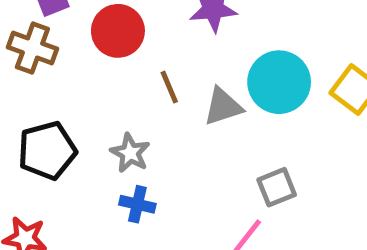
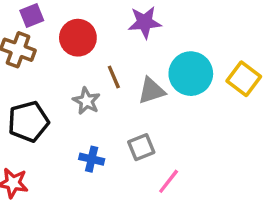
gray star: (130, 153) -> (86, 101), moved
gray square: (277, 187) -> (141, 147), moved

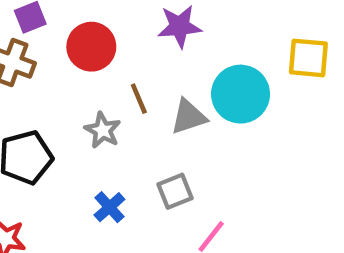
yellow square: (244, 79) -> (308, 58), moved, turned -32
blue cross: (92, 159) -> (109, 207), turned 35

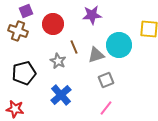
gray square: (175, 191) -> (106, 80), moved
blue cross: (109, 207) -> (61, 95), size x1.5

